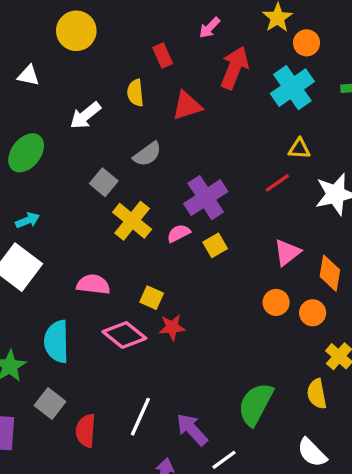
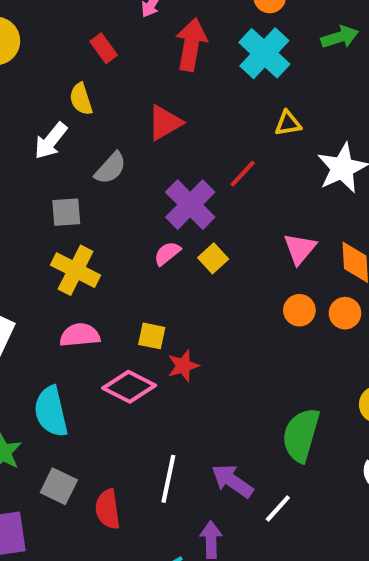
red triangle: (187, 106) -> (165, 123), moved
white arrow: (85, 116) -> (51, 141), moved
gray square: (104, 182) -> (66, 212), turned -32
red line: (277, 183) -> (243, 174), moved
yellow cross: (132, 221) -> (76, 270), moved

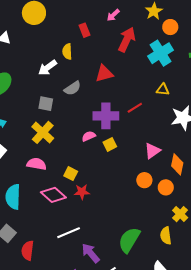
purple cross: (190, 205) -> (106, 116), turned 30
white line: (168, 479) -> (69, 233), moved, turned 40

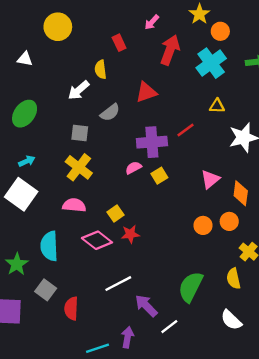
yellow square: (71, 174) -> (116, 213), turned 32
orange circle: (144, 180) -> (203, 225), moved

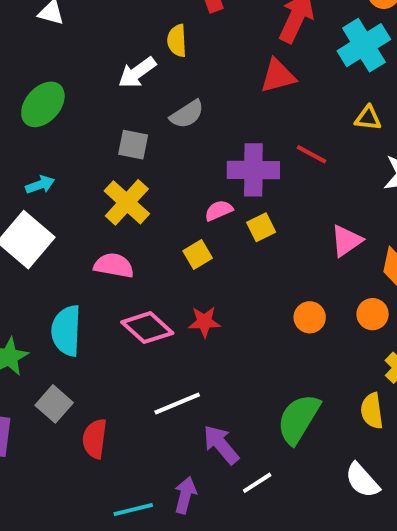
red triangle: (146, 92) -> (278, 76), moved
red line: (185, 130) -> (312, 154), turned 60
yellow square: (116, 213) -> (198, 255), moved
orange circle: (203, 225) -> (310, 317), moved

